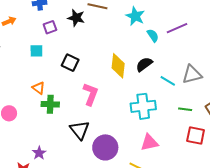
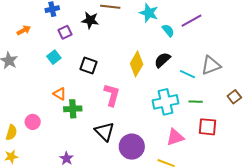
cyan square: (36, 51) -> (54, 57), turned -32
yellow diamond: (118, 66) -> (137, 64), turned 30
green line: (185, 109) -> (196, 102), moved
red square: (196, 136) -> (207, 127), moved

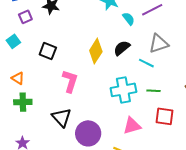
gray triangle: (211, 65) -> (159, 44), moved
green cross: (73, 109) -> (23, 102), moved

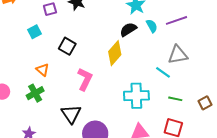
black semicircle: (122, 48) -> (128, 29), moved
orange triangle: (18, 78) -> (43, 70), moved
green line: (153, 91) -> (175, 99), moved
green cross: (23, 102) -> (35, 93), turned -36

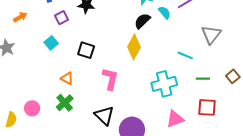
gray triangle: (178, 55) -> (211, 35), moved, turned -30

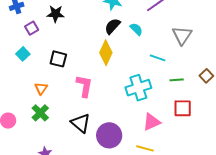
cyan semicircle: (164, 12) -> (136, 29), moved
orange triangle: (67, 78) -> (41, 88), turned 40

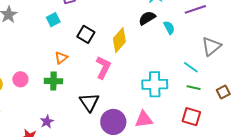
yellow diamond: (106, 53) -> (119, 40), moved
cyan line: (158, 58) -> (191, 67), moved
green cross: (40, 113) -> (53, 81), turned 30
pink triangle: (151, 122) -> (144, 119), moved

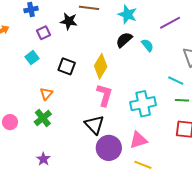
pink L-shape: (103, 67) -> (104, 95), moved
green cross: (53, 81) -> (43, 118), turned -30
black triangle: (89, 102) -> (94, 125), moved

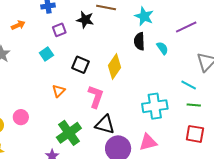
black semicircle: (124, 40) -> (139, 41), turned -54
pink L-shape: (104, 95) -> (96, 97), moved
green cross: (43, 118) -> (69, 133), moved, size x1.4
black triangle: (94, 125) -> (105, 125), turned -35

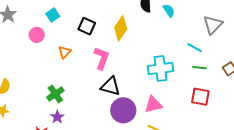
pink circle: (21, 117) -> (37, 35), moved
green cross: (69, 133) -> (55, 94), moved, size x0.7

